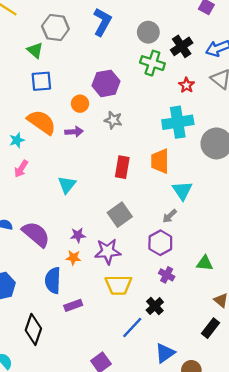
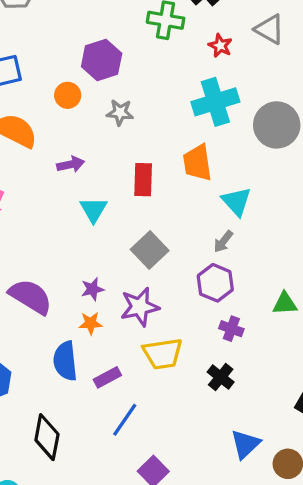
purple arrow: (74, 132) -> (71, 164), moved
cyan triangle: (67, 185) -> (93, 210), moved
purple rectangle: (73, 305) -> (107, 377), moved
blue line: (132, 328) -> (125, 420), moved

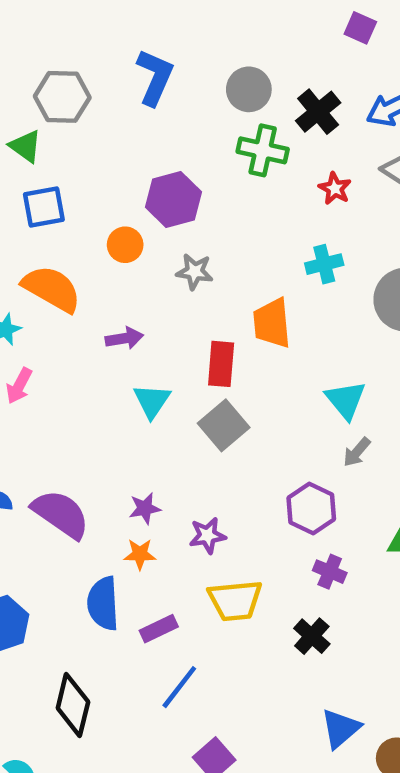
cyan cross: (215, 102) -> (324, 264), size x0.6
orange trapezoid: (197, 163) -> (272, 323), moved
gray arrow: (223, 242) -> (357, 452), moved
gray square: (150, 250) -> (224, 425), moved
purple star: (140, 307) -> (207, 535), size x0.7

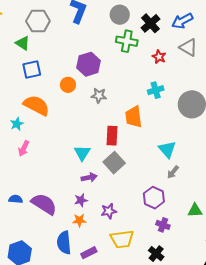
purple arrow: (124, 338) -> (89, 177), moved

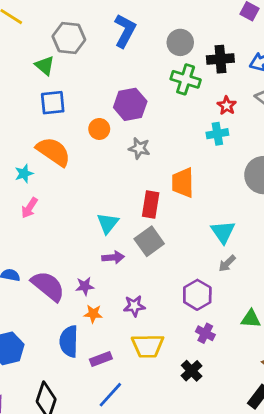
black cross: (150, 23) -> (220, 59), turned 30
cyan cross: (156, 90) -> (217, 134), moved
purple star: (81, 200) -> (85, 286), moved

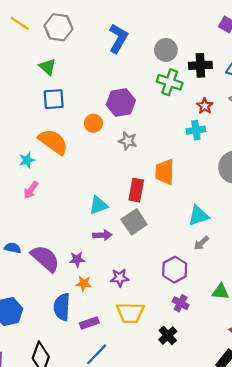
gray hexagon: (69, 38) -> (59, 27), moved
cyan triangle: (108, 223) -> (98, 205), turned 30
cyan triangle: (223, 232) -> (198, 216), turned 45

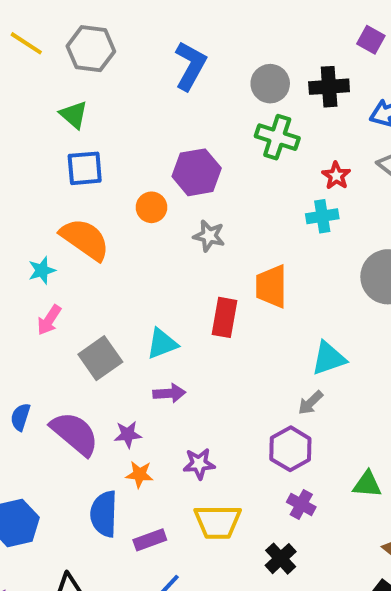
black cross: (200, 65) -> (329, 87), moved
gray square: (134, 222) -> (100, 358), moved
gray arrow: (201, 243) -> (311, 403), moved
blue semicircle: (13, 248) -> (20, 417), turned -84

